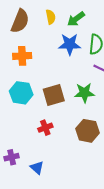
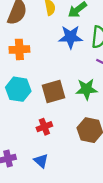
blue triangle: (37, 168) -> (41, 161), moved

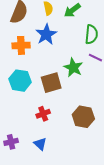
blue star: (71, 37) -> (46, 34), moved, turned -30
green star: (86, 89) -> (73, 68), moved, turned 30

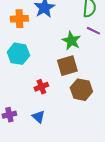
brown square: (51, 83) -> (67, 66), moved

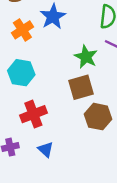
orange cross: (19, 19) -> (22, 30), turned -30
red cross: (41, 87) -> (33, 114), moved, size x1.5

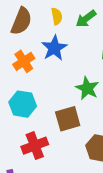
brown square: (81, 87) -> (68, 119), moved

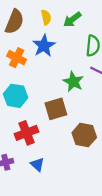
orange cross: (24, 61) -> (17, 58), turned -30

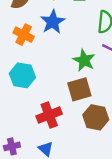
brown square: (56, 109) -> (79, 89), moved
red cross: (26, 133) -> (49, 115), moved

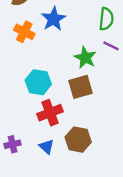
cyan hexagon: (22, 75) -> (38, 82), moved
brown hexagon: (96, 117) -> (78, 140), moved

